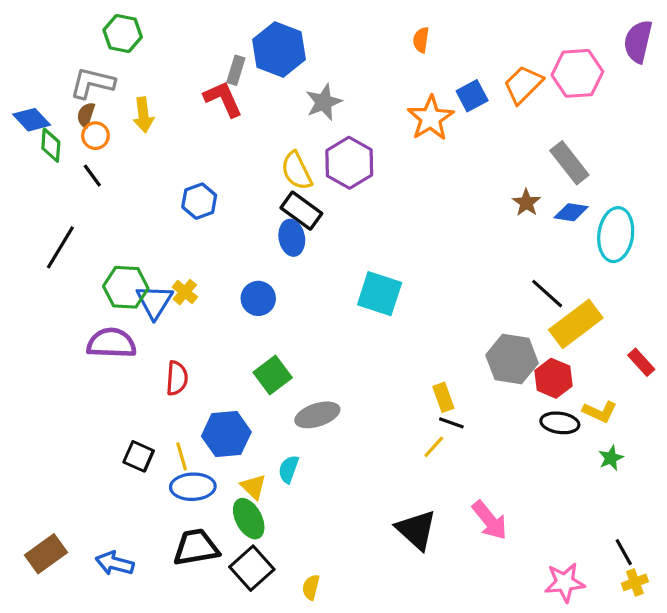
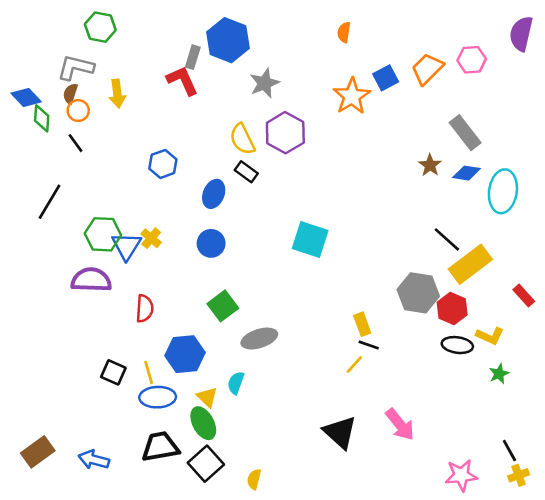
pink hexagon: (577, 73) -> (472, 60), size x0.7
black rectangle: (301, 211) -> (246, 172), size x0.7
blue ellipse: (292, 238) -> (214, 194), moved, turned 32

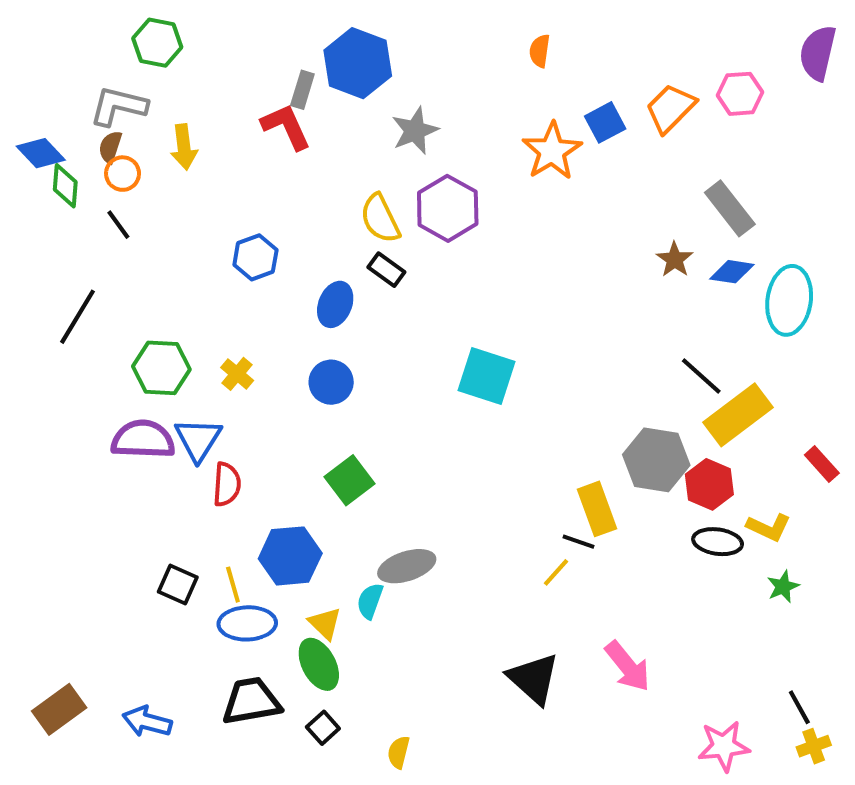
blue triangle: (126, 246) -> (198, 439), moved
yellow rectangle: (362, 324) -> (597, 509), moved, size x1.4
gray ellipse: (259, 339) -> (407, 566), moved
black square: (206, 464) -> (323, 728), size x0.6

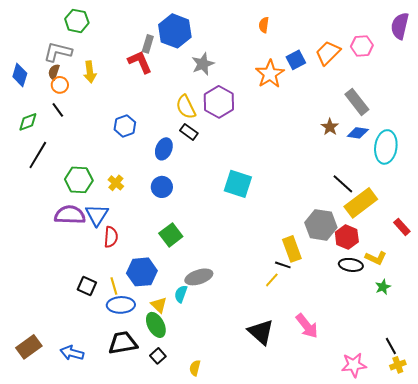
blue diamond: (41, 153) -> (20, 75), turned 60
green diamond: (65, 186) -> (28, 122), moved, turned 65

